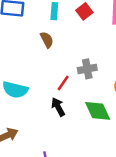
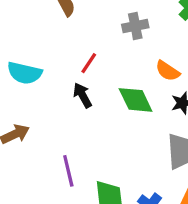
gray cross: (87, 69) -> (135, 26), moved

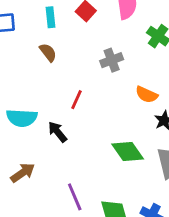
black arrow: (82, 95) -> (58, 132), moved
green diamond: (136, 100) -> (128, 151), moved

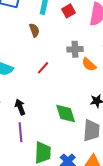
orange semicircle: (147, 95) -> (89, 64), moved
black arrow: (58, 132) -> (20, 107), moved

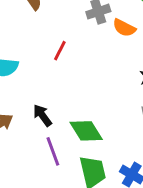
green diamond: (66, 114) -> (86, 131), moved

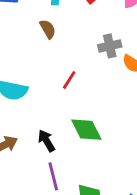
green diamond: (86, 131) -> (86, 130), moved

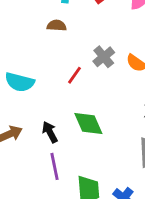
brown semicircle: (48, 29) -> (57, 26), turned -60
gray cross: (110, 46) -> (104, 57), moved, turned -30

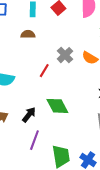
black arrow: (50, 132) -> (29, 115), turned 70
purple line: (55, 166) -> (34, 140), turned 36

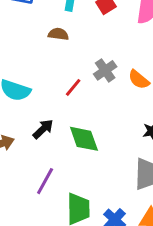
black arrow: (29, 115) -> (43, 129), moved

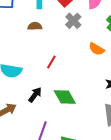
gray cross: (105, 70) -> (73, 21), moved

